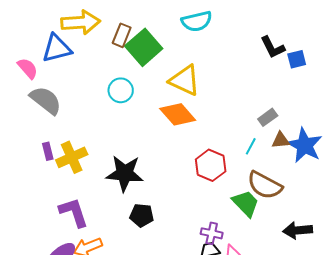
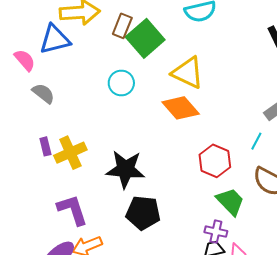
gray semicircle: (46, 100) -> (43, 93), size x0.7
green trapezoid: (246, 203) -> (230, 201), moved
black pentagon: (142, 215) -> (143, 213), size x1.4

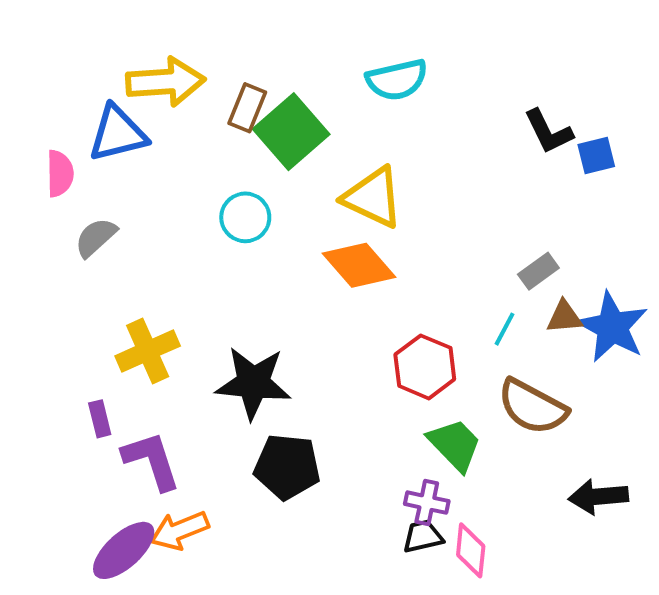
pink semicircle: (25, 60) -> (60, 173), turned 40
gray semicircle: (43, 93) -> (96, 237), turned -80
purple rectangle: (45, 146) -> (100, 419), moved

